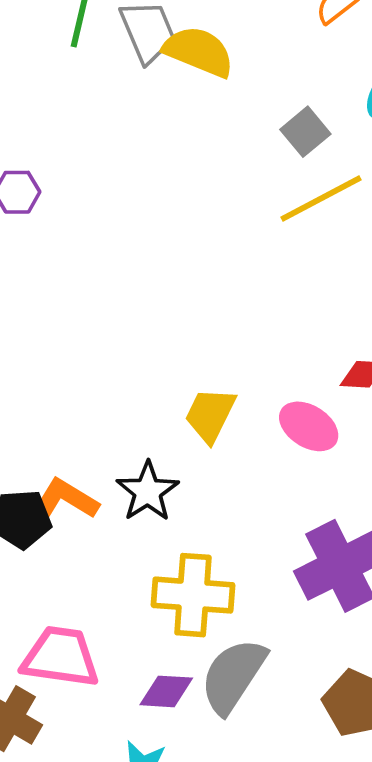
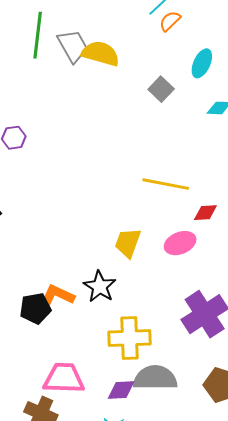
yellow line: (321, 199) -> (166, 184), moved, turned 45
pink ellipse: (309, 426) -> (180, 243), turned -48
gray semicircle: (233, 676) -> (155, 378), turned 63

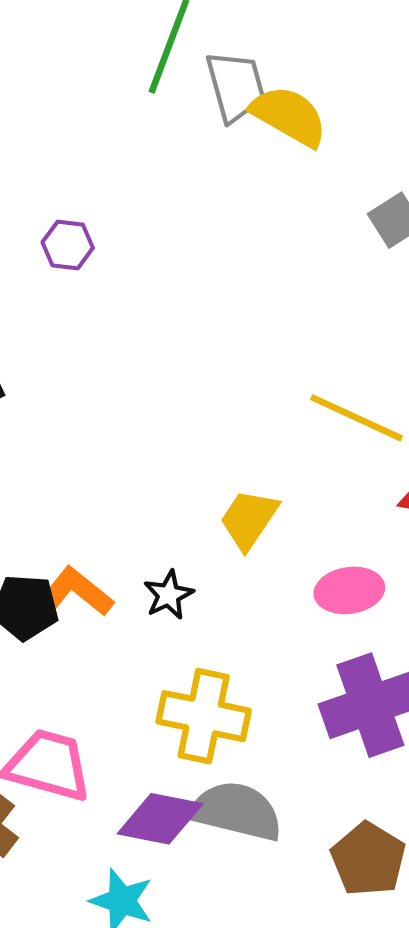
pink ellipse: (180, 243) -> (349, 590), moved
black star: (100, 287) -> (169, 595), size x0.7
purple diamond: (121, 390) -> (160, 819), size x1.4

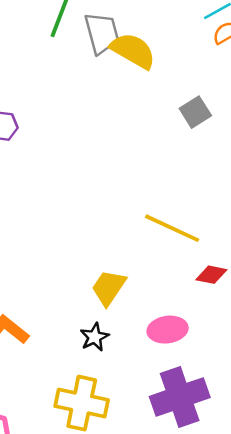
black star: (169, 595) -> (95, 337), moved

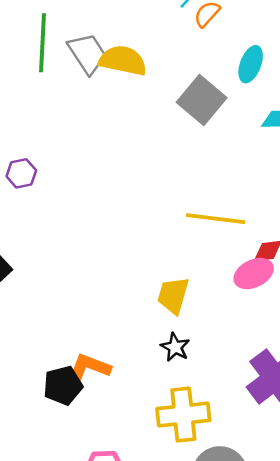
gray square: (195, 112) -> (202, 100), size x1.5
pink ellipse: (168, 330) -> (254, 274), moved

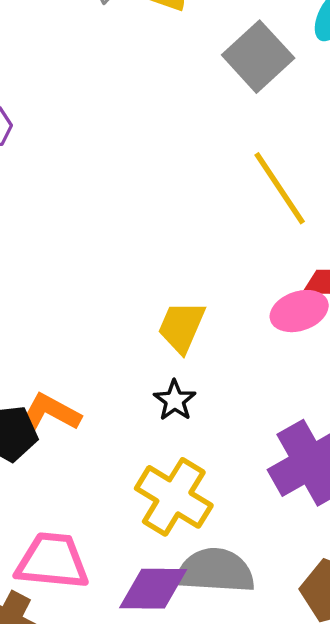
yellow line: (216, 219) -> (280, 188), moved, turned 42
yellow cross: (183, 415) -> (174, 497), turned 30

